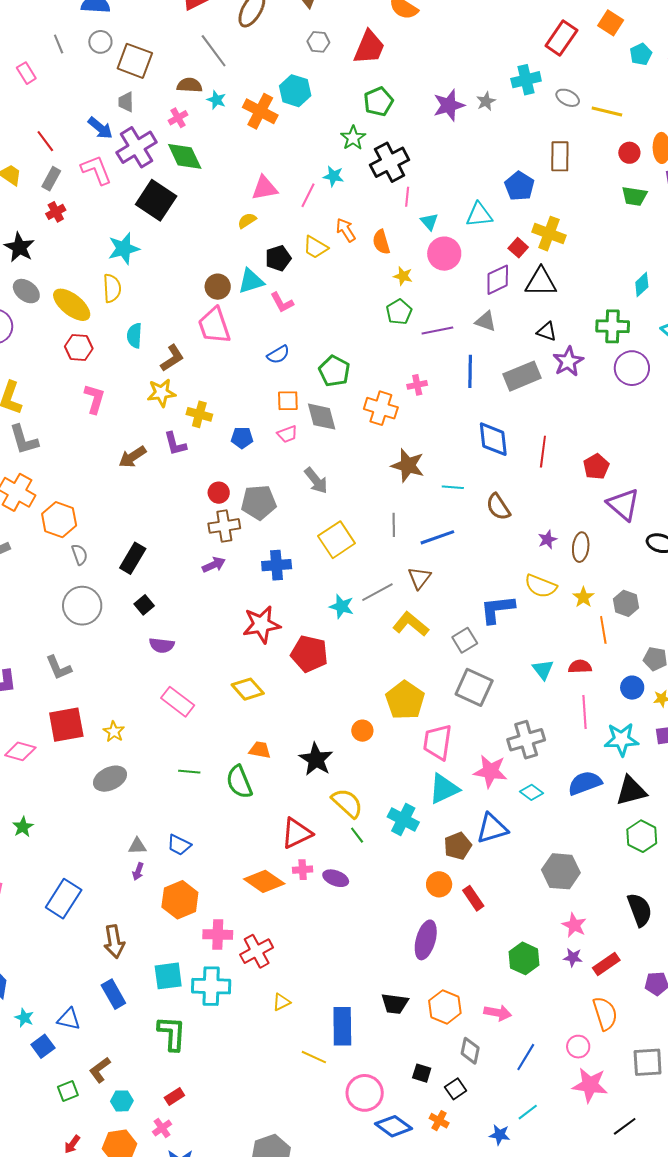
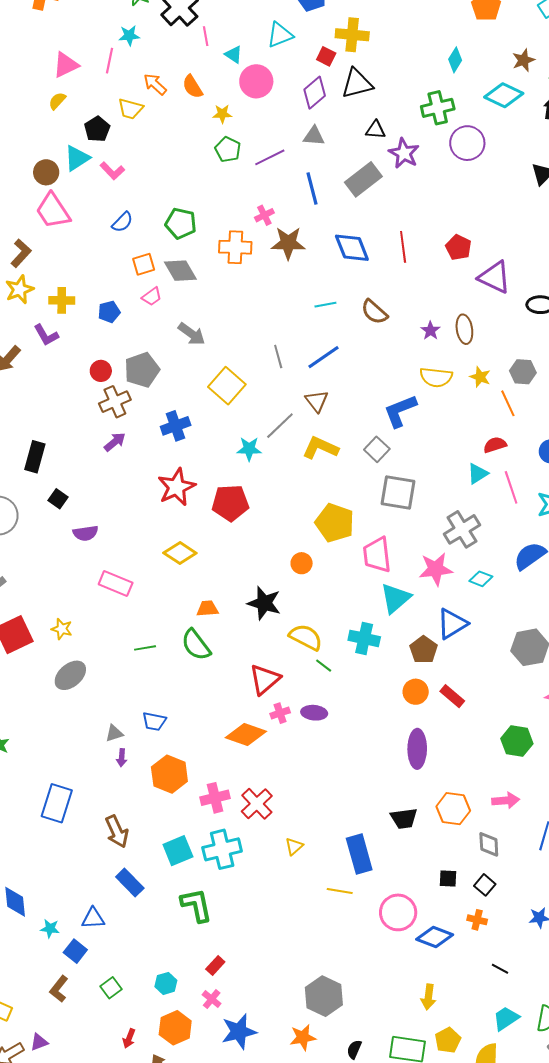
brown star: (408, 465) -> (288, 243), moved
cyan triangle: (543, 670) -> (478, 474), moved, turned 50
brown L-shape: (100, 1070) -> (59, 989), moved

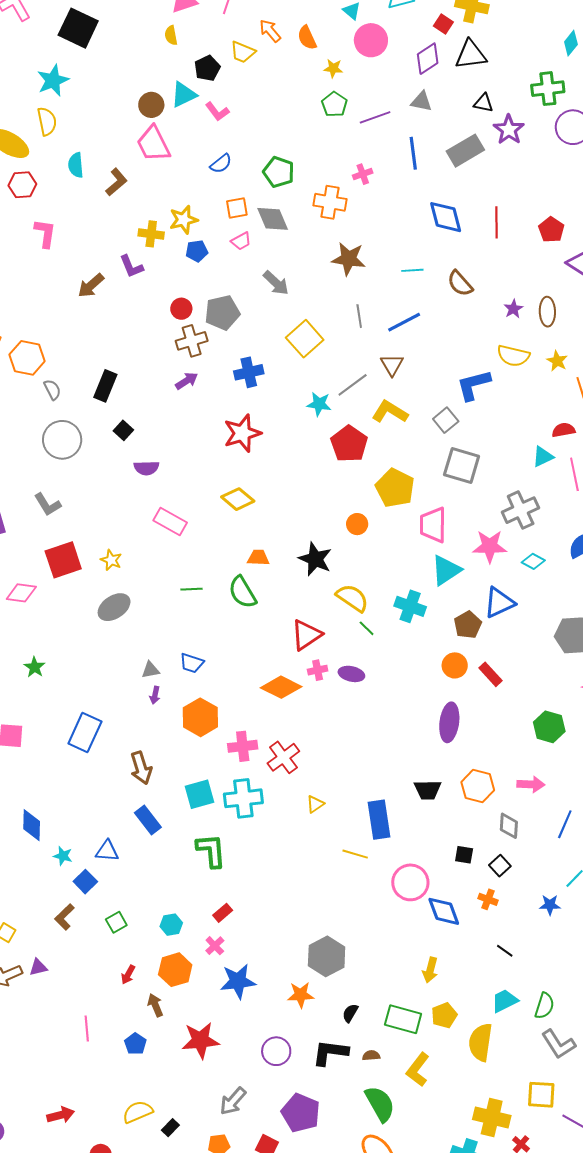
yellow semicircle: (57, 101) -> (171, 35), turned -60
brown star: (288, 243) -> (349, 259), moved
yellow star: (19, 289) -> (184, 220), moved
red pentagon: (230, 503) -> (349, 444), moved, turned 30
blue diamond: (435, 937) -> (444, 911), turned 42

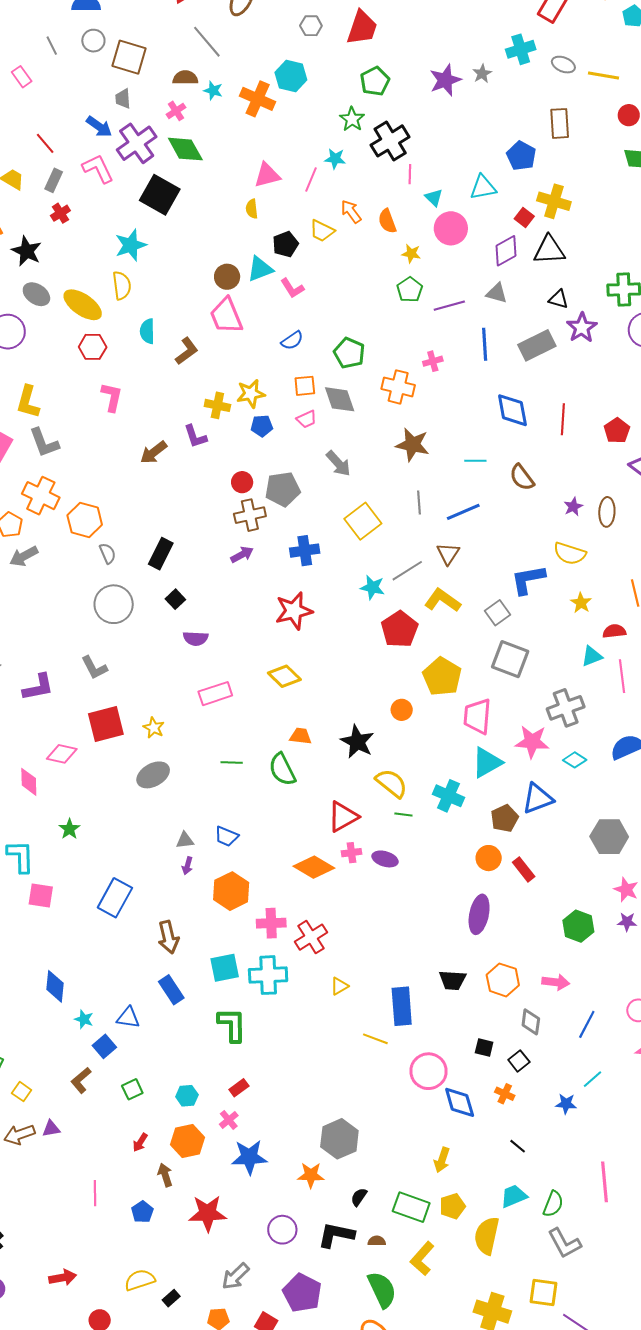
yellow star: (557, 361) -> (581, 603), moved
pink rectangle: (170, 521) -> (215, 694), turned -52
green line: (367, 628) -> (403, 815), turned -42

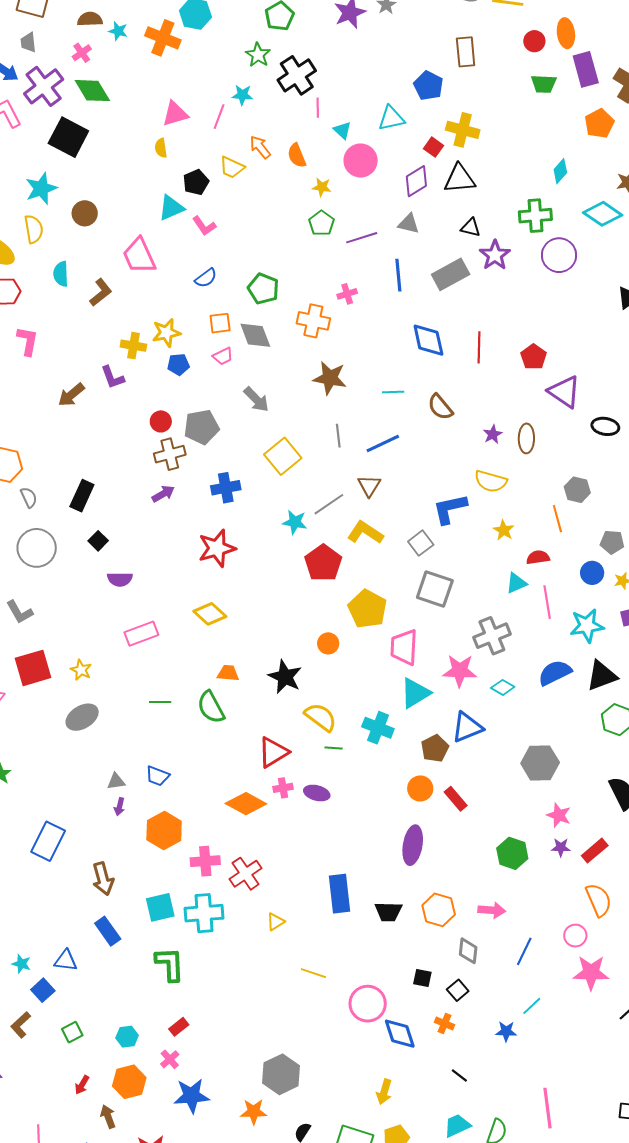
brown circle: (227, 277) -> (85, 213), moved
blue rectangle: (402, 1006) -> (339, 894), moved

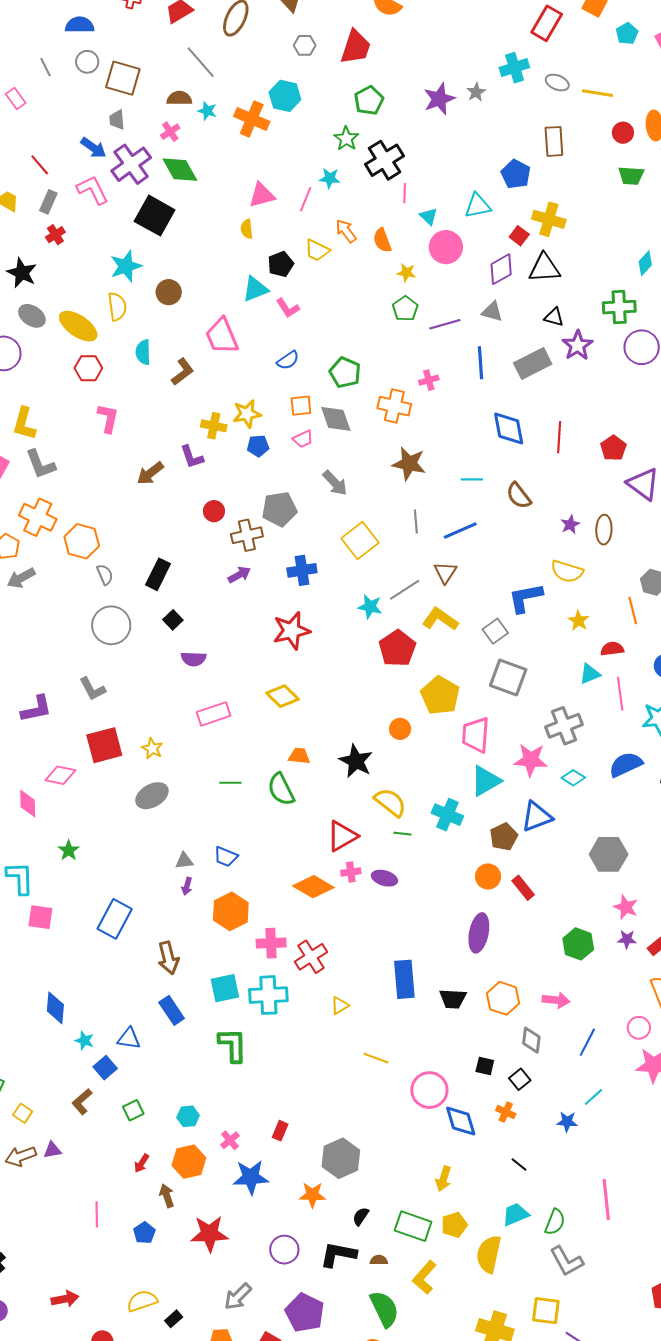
red circle: (161, 421) -> (214, 511), moved
red rectangle: (179, 1027) -> (280, 1131), moved, turned -30

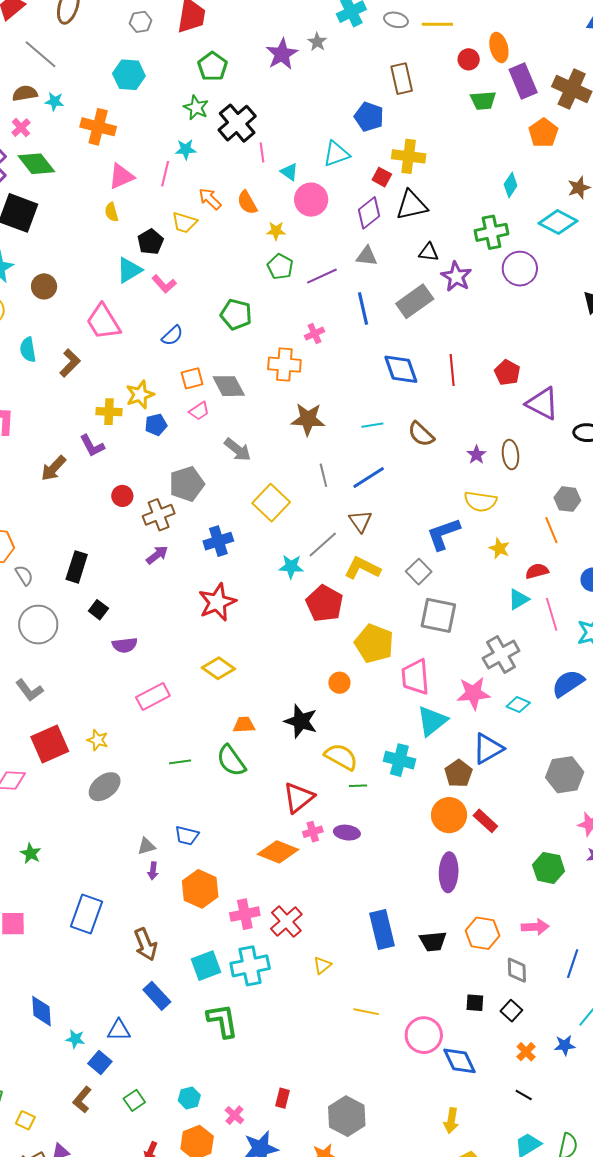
orange cross: (252, 119) -> (98, 127), moved
green pentagon: (345, 372) -> (236, 314), moved
orange circle: (488, 876) -> (449, 815), size x1.4
orange cross: (506, 1112) -> (526, 1052), moved, turned 30

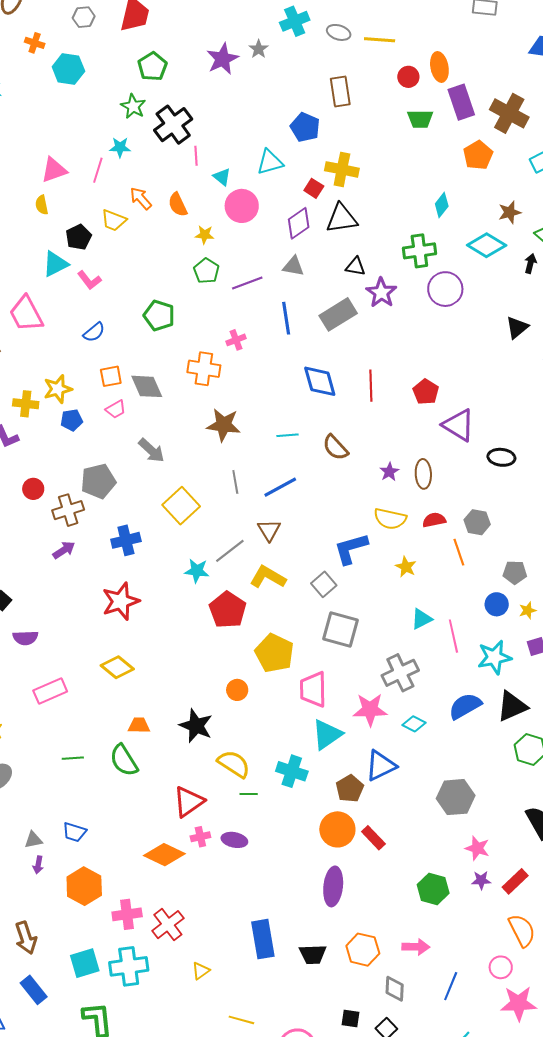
orange cross: (98, 127) -> (35, 43), moved, size x0.6
red semicircle: (537, 571) -> (434, 520), moved

